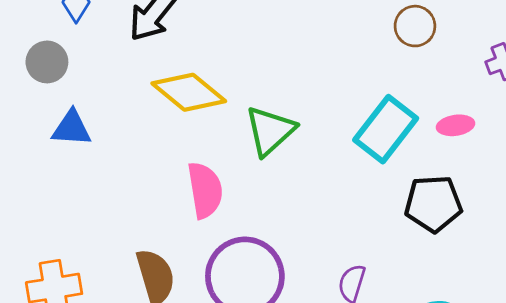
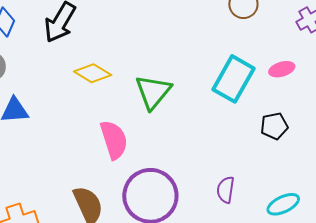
yellow diamond: (189, 92) -> (93, 73), size x0.7
black pentagon: (433, 204) -> (274, 126), size x0.7

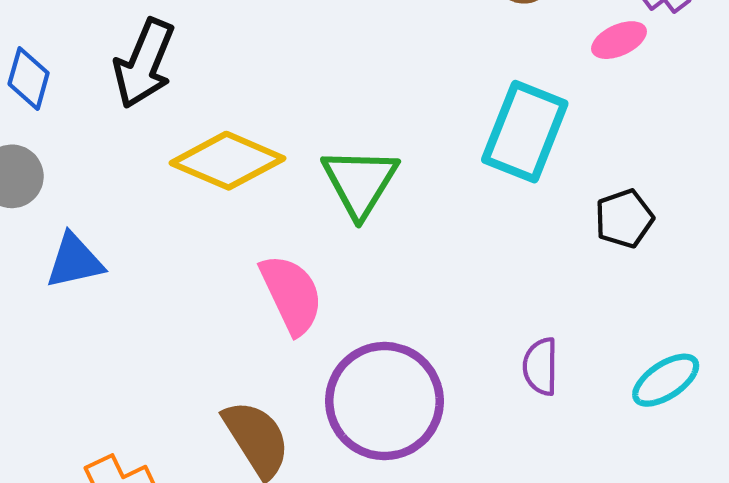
pink ellipse: (282, 69) -> (619, 40), moved
yellow diamond: (93, 73) -> (227, 161), size x1.4

